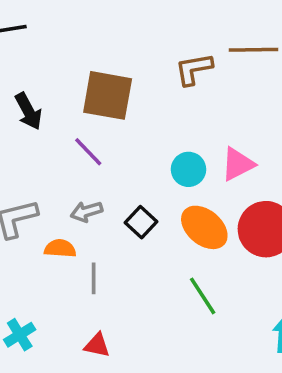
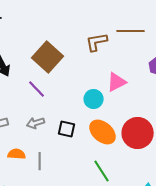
brown square: (108, 95) -> (48, 57), turned 32
pink triangle: (238, 164) -> (117, 82), moved
black square: (141, 222) -> (67, 129), turned -30
orange semicircle: (60, 248) -> (17, 154), moved

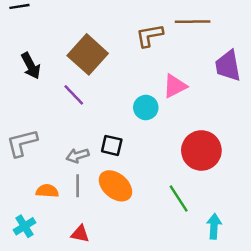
gray arrow: (36, 123) -> (78, 156), moved
orange ellipse: (103, 132) -> (115, 186), moved
orange semicircle: (17, 154) -> (47, 191), moved
green line: (102, 171) -> (179, 198), moved

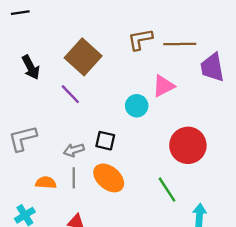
brown line: (193, 22) -> (180, 44), moved

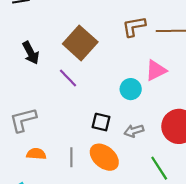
gray arrow: (74, 150) -> (134, 131), moved
orange semicircle: (46, 183) -> (36, 154), moved

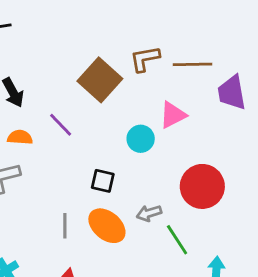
brown square: (80, 43) -> (100, 80), moved
gray arrow: (134, 131) -> (149, 213), moved
orange semicircle: (36, 154) -> (20, 137), moved

